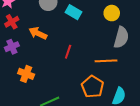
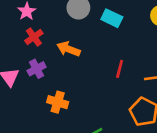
red line: (68, 52) -> (120, 69), moved

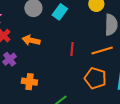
cyan rectangle: (112, 18) -> (60, 12), turned -70

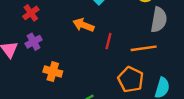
orange arrow: (31, 40) -> (83, 25), moved

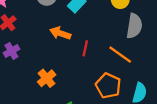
orange line: (144, 48) -> (120, 55), turned 45
orange cross: (53, 72) -> (47, 78), moved, turned 36

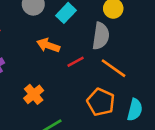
gray semicircle: (134, 26) -> (101, 36), moved
red line: (85, 48) -> (76, 62), turned 49

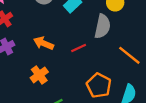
orange arrow: (48, 45) -> (44, 43), moved
orange line: (113, 68) -> (129, 55), moved

